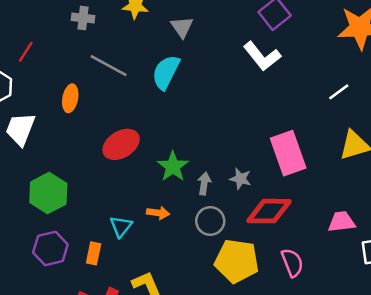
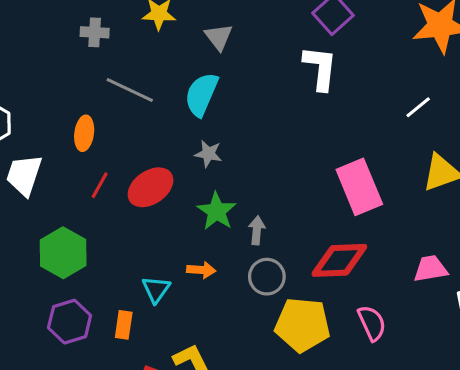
red line: (26, 52) -> (100, 185), moved
white L-shape: (262, 56) -> (320, 68), turned -132
gray star: (240, 179) -> (208, 154), moved

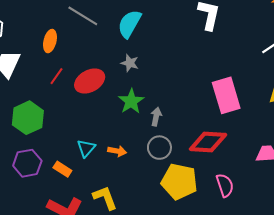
orange arrow: (201, 270) -> (117, 151), moved
orange rectangle: (124, 325) -> (62, 169), turned -72

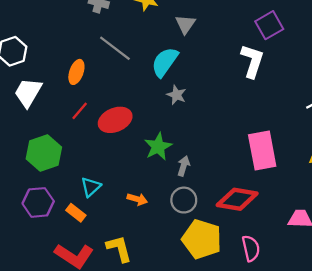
gray star: (130, 63) -> (177, 95), moved
cyan triangle: (86, 148) -> (91, 187), moved

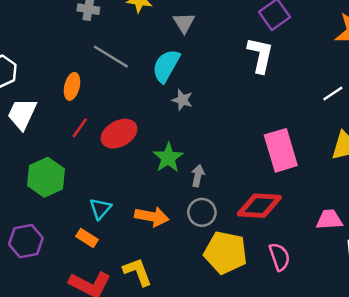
orange arrow: (137, 199) -> (152, 217), size x1.5
purple hexagon: (38, 202) -> (26, 241), moved

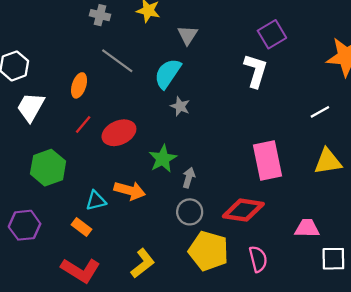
cyan triangle: (100, 209) -> (96, 201), turned 30
orange arrow: (152, 217) -> (130, 191), moved
yellow L-shape: (138, 272) -> (143, 263), moved, turned 68

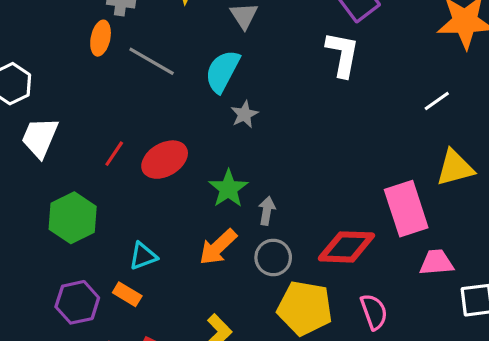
orange ellipse: (79, 85) -> (101, 38), moved
gray star: (180, 106) -> (244, 114), turned 30
pink rectangle: (267, 160) -> (406, 209), moved
orange arrow: (130, 191) -> (218, 247), moved, turned 128
purple hexagon: (25, 225) -> (77, 302), moved

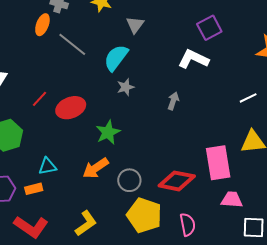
white L-shape: (343, 54) -> (193, 59), turned -84
gray arrow: (267, 211) -> (173, 101), moved
orange rectangle: (127, 294) -> (34, 189), turned -54

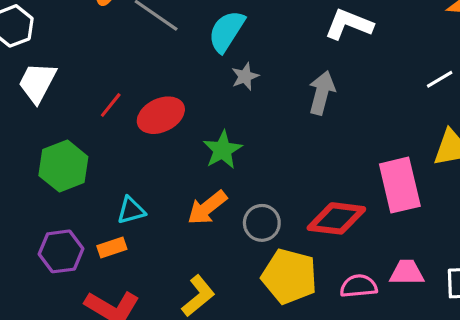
gray arrow: (173, 101) -> (322, 93), size x1.5
pink trapezoid: (232, 200) -> (407, 272), moved
pink semicircle: (187, 225) -> (359, 286), turned -80

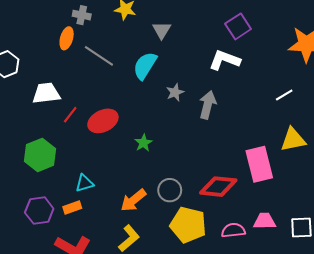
gray star: (245, 76) -> (175, 92), moved
white trapezoid: (37, 82) -> (46, 93), moved, turned 56
green star: (223, 150) -> (143, 143), size x0.7
orange arrow: (207, 208) -> (133, 200), moved

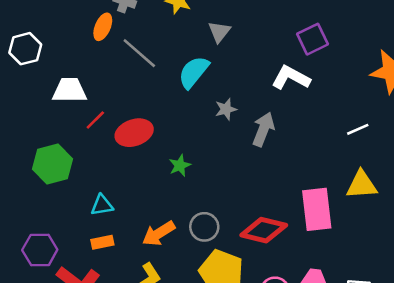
orange rectangle: (72, 208) -> (102, 242), moved
purple hexagon: (39, 211) -> (40, 250), moved

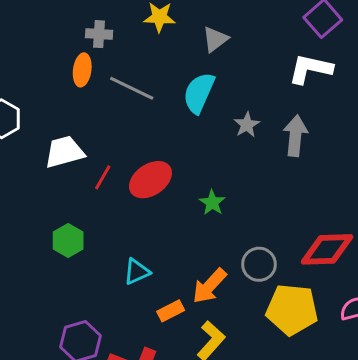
gray triangle: (219, 32) -> (215, 39), turned 30
green hexagon: (52, 164) -> (68, 241), size x0.7
orange rectangle: (102, 242) -> (171, 311), moved

